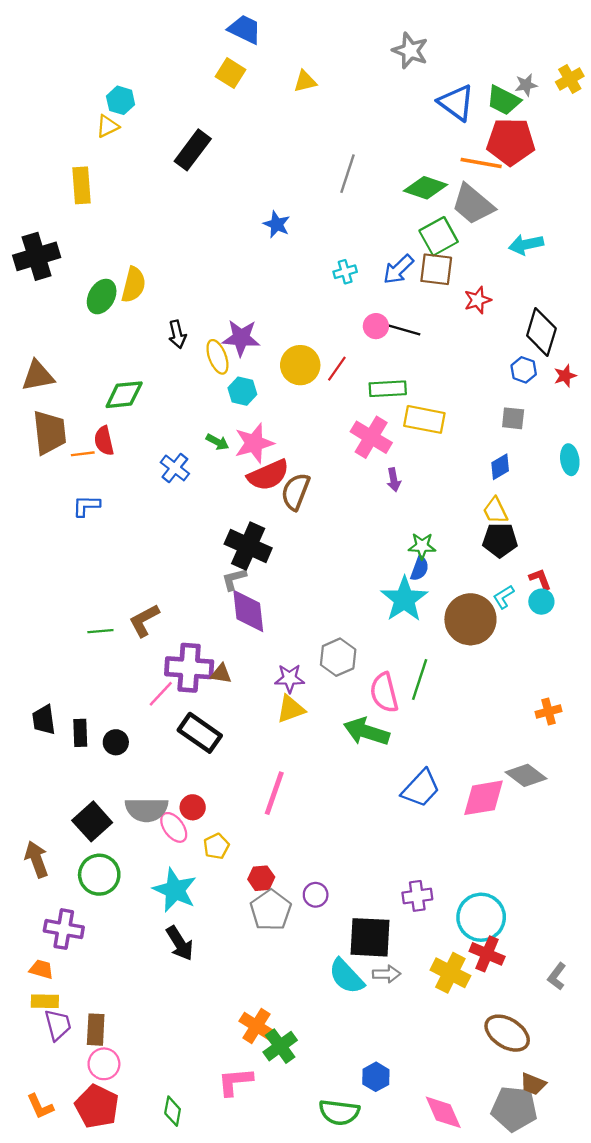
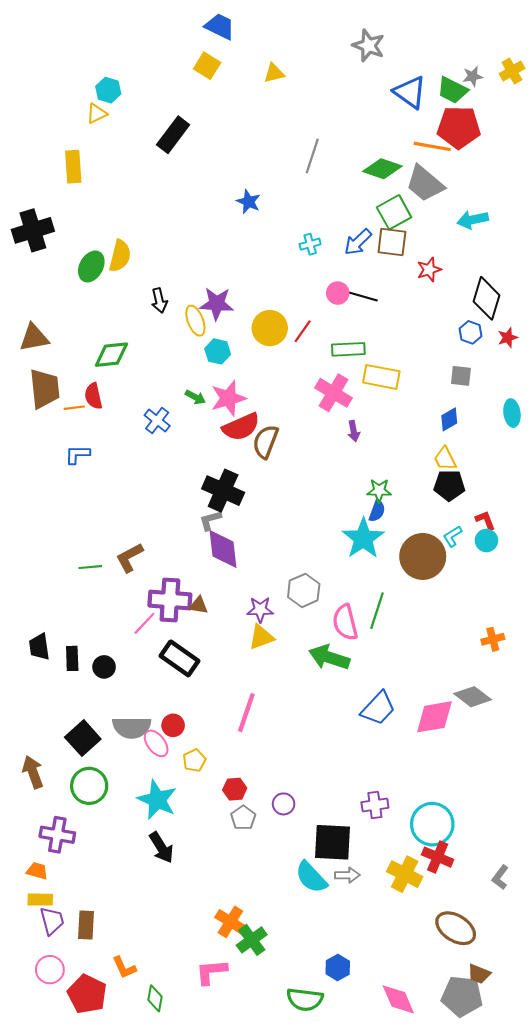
gray pentagon: (271, 910) -> (243, 818), size x0.7
pink circle: (104, 1064) -> (50, 970), moved
orange L-shape: (40, 1106) -> (124, 968), moved

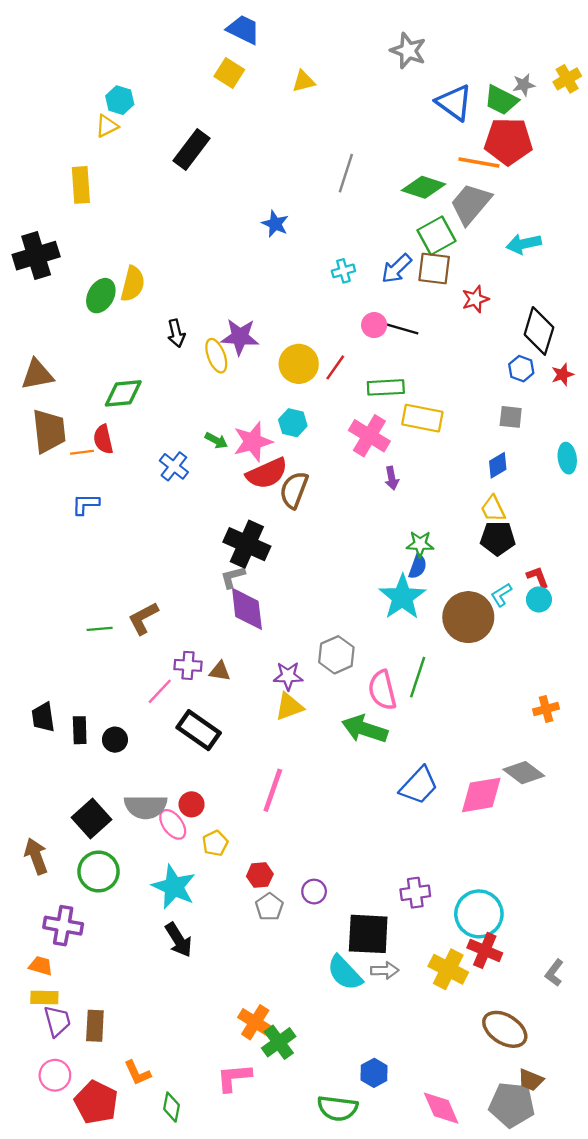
gray trapezoid: (425, 184) -> (471, 204), turned 90
cyan hexagon: (218, 351) -> (293, 423), moved
purple cross: (170, 600) -> (188, 665), size x0.6

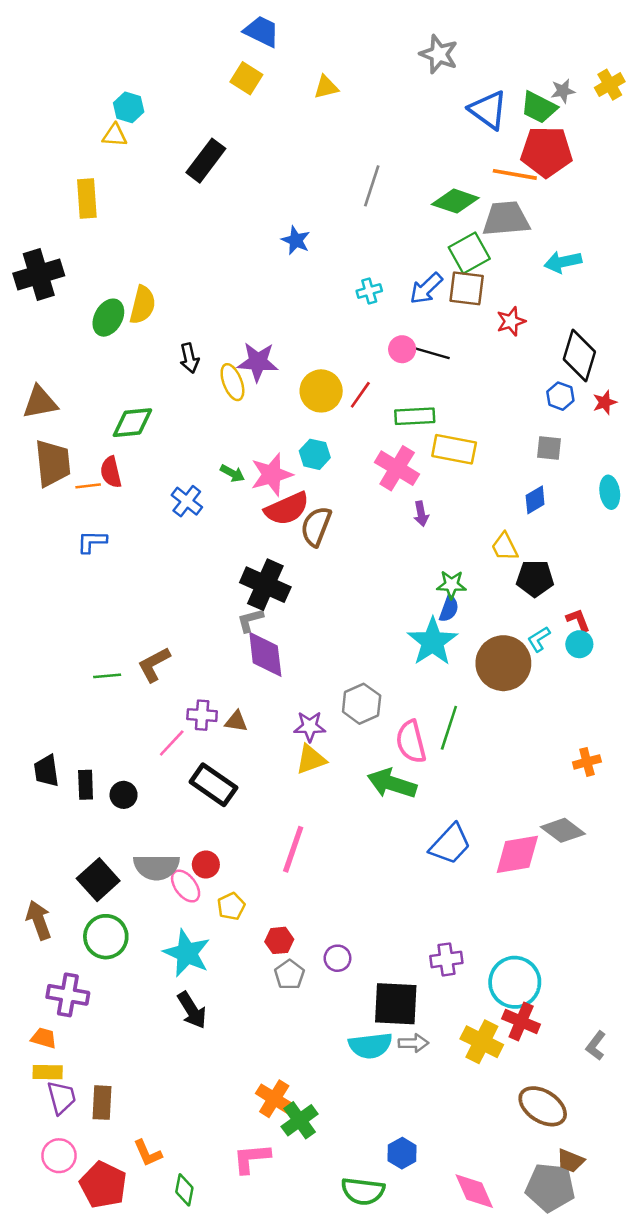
yellow triangle: (107, 126) -> (115, 135), turned 30
gray trapezoid: (471, 204) -> (506, 219), turned 45
yellow trapezoid: (493, 509) -> (505, 547), moved
cyan semicircle: (345, 973) -> (370, 1046), turned -54

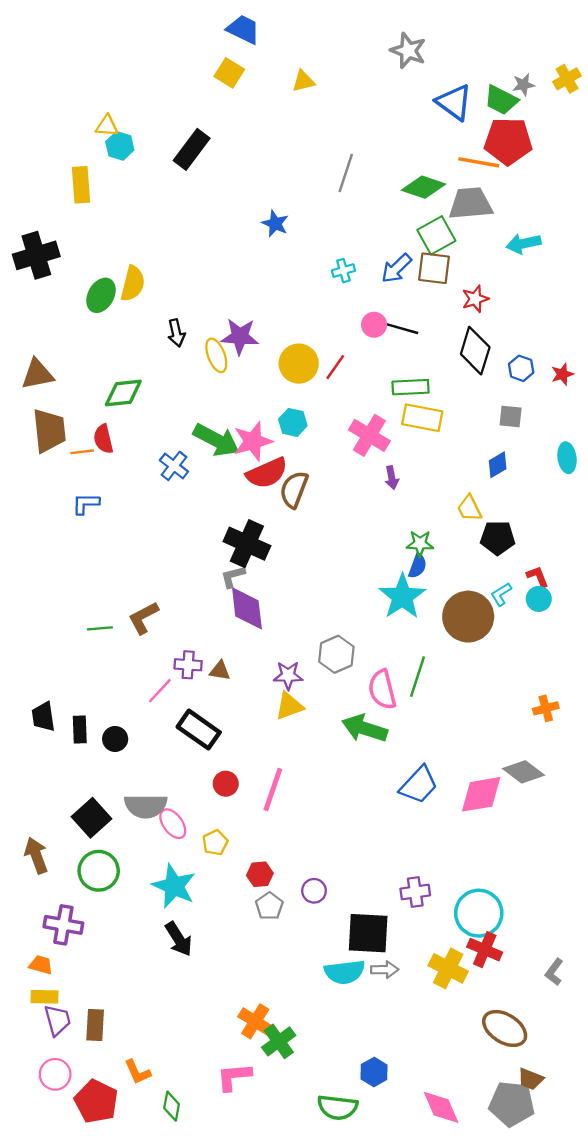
cyan hexagon: (129, 107) -> (120, 146), moved
black diamond: (579, 356) -> (475, 351), moved
green rectangle: (415, 416) -> (411, 387), moved
green arrow: (232, 473) -> (216, 440), size x2.0
red circle: (206, 864) -> (226, 784), moved

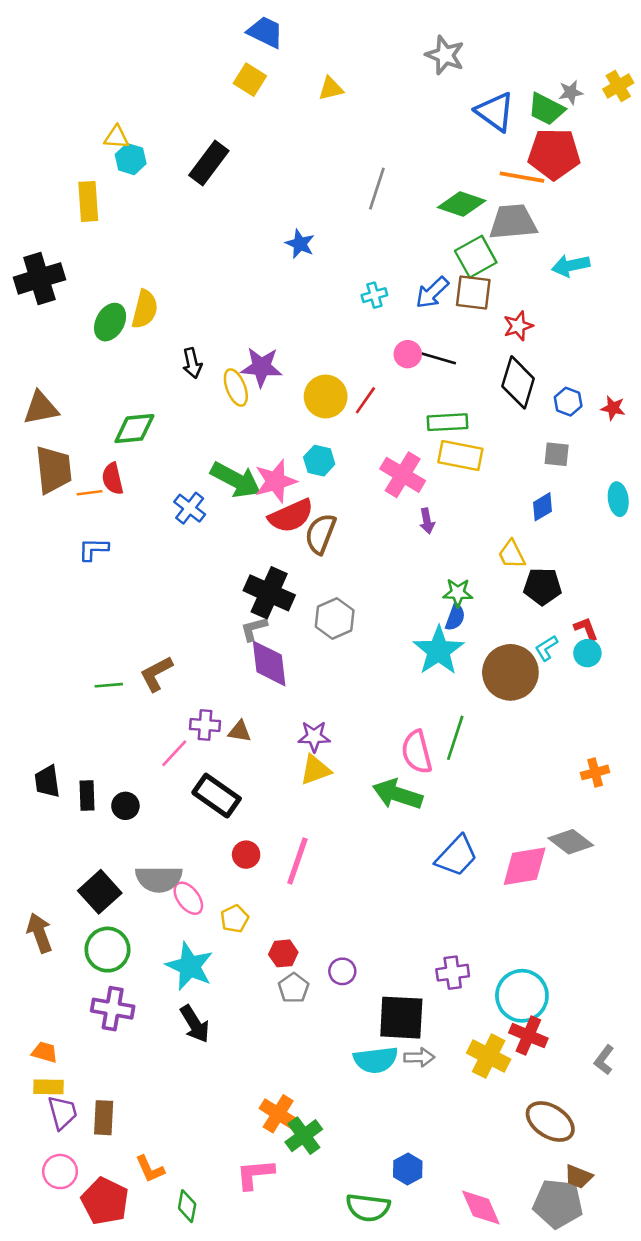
red star: (562, 374) -> (613, 408), turned 30
gray hexagon: (336, 654) -> (335, 618), moved
purple cross: (63, 925) -> (113, 1009), moved

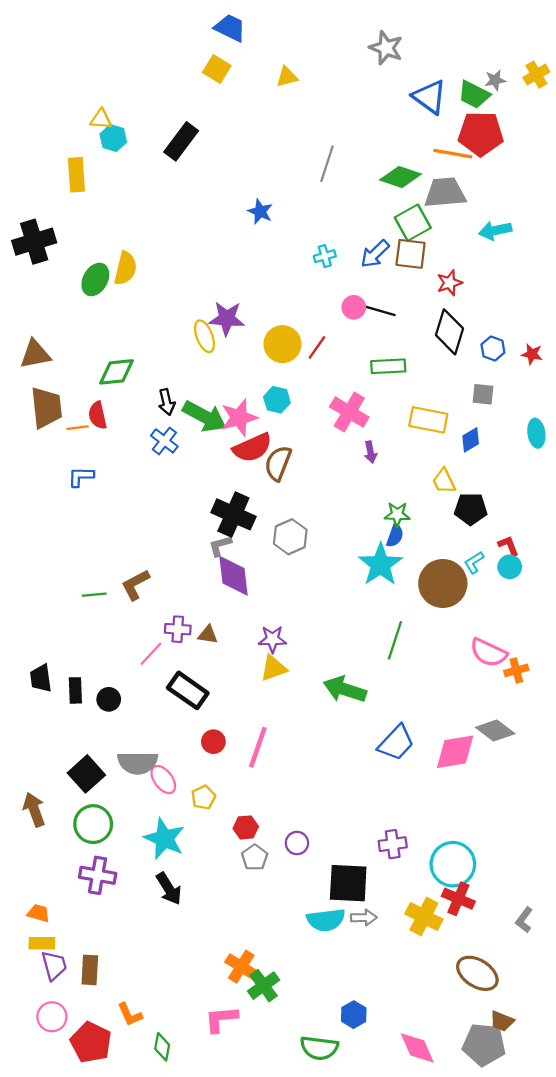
black arrow: (192, 363) -> (167, 402), moved
yellow rectangle: (460, 456) -> (428, 420), moved
pink semicircle: (417, 752) -> (488, 653), moved, turned -51

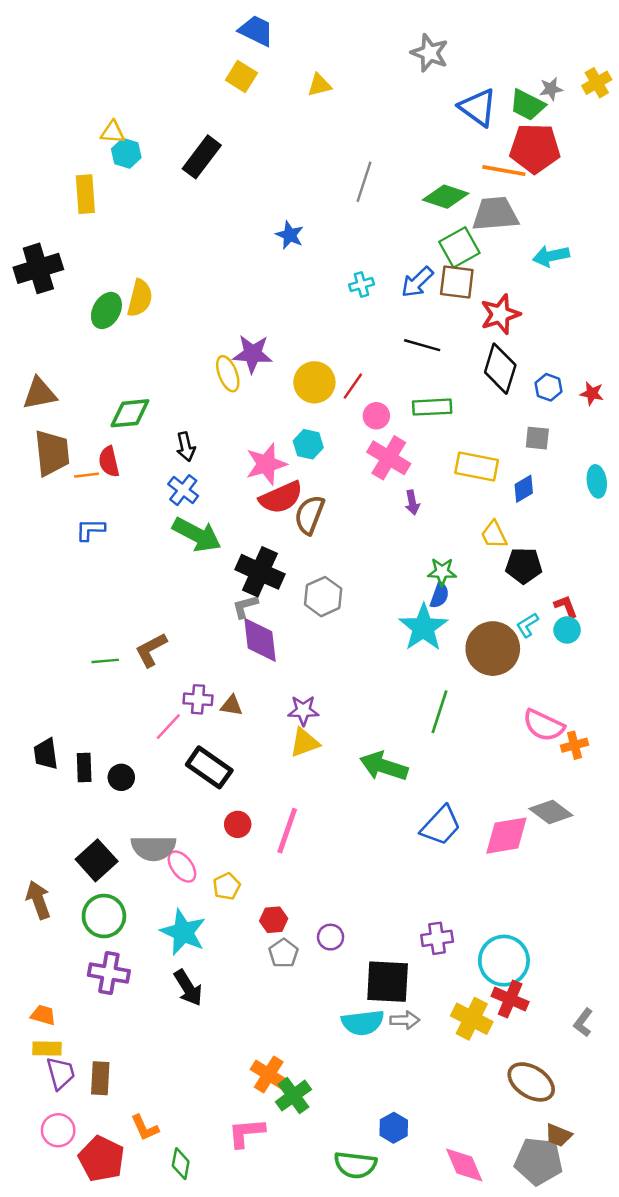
red star: (450, 283) -> (500, 314), size x1.4
pink circle: (354, 307) -> (376, 416), moved
green arrow: (204, 416) -> (197, 535), moved

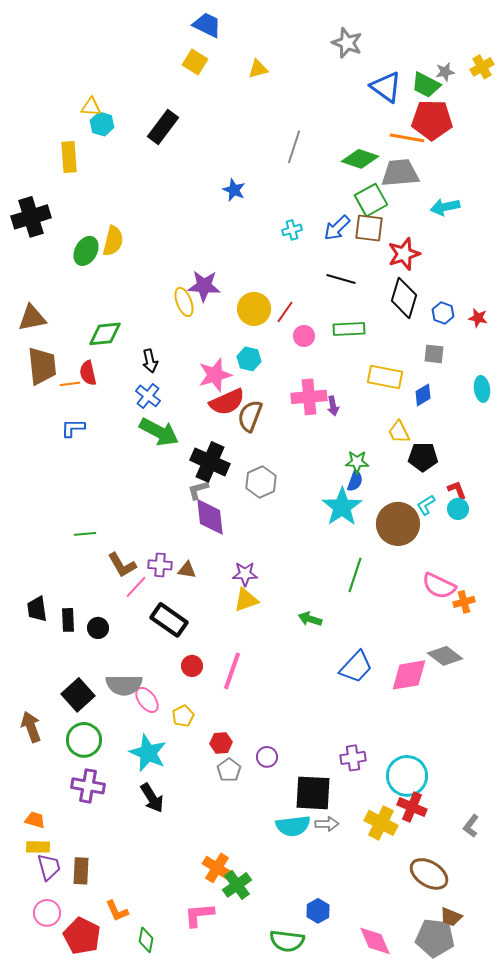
pink cross: (389, 458) -> (309, 397), moved, turned -36
brown L-shape: (151, 650) -> (122, 565), moved, turned -92
green arrow: (384, 766) -> (310, 619), size x0.6

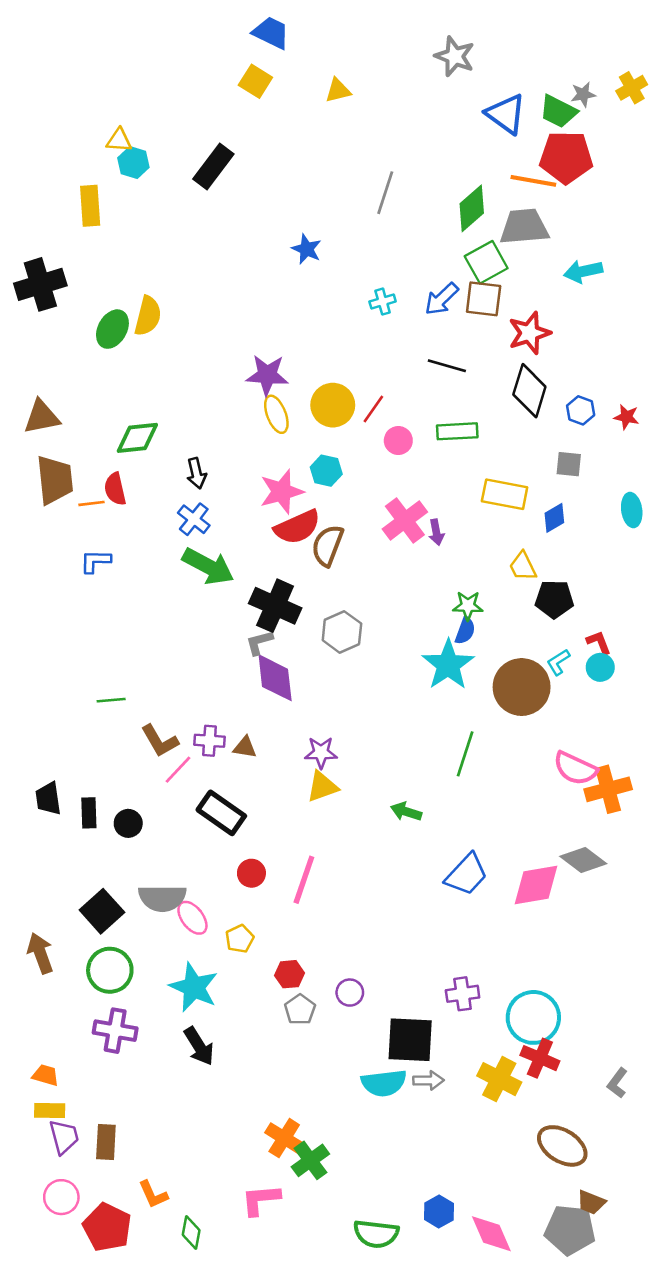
green diamond: (360, 159) -> (472, 208), turned -60
yellow ellipse: (184, 302) -> (276, 414), moved
pink cross: (309, 397) -> (405, 520), turned -32
orange cross: (464, 602) -> (608, 789), size x1.6
blue hexagon: (318, 911) -> (439, 1211), moved

